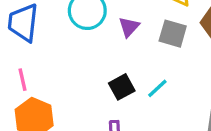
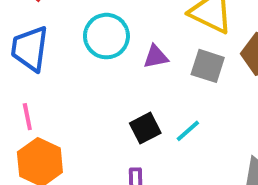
purple triangle: (129, 27) -> (156, 57), turned 35

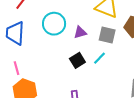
black square: (145, 128) -> (77, 60), moved
cyan line: (188, 131) -> (99, 58), moved

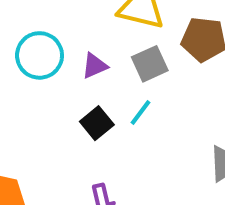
gray square: (107, 35) -> (150, 64), turned -30

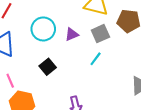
black square: (97, 123) -> (48, 67), moved

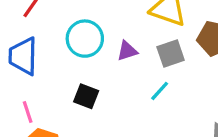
black square: (48, 67) -> (86, 96), turned -35

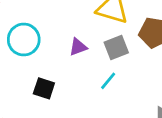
cyan circle: (85, 39) -> (24, 40), moved

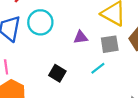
black square: (44, 88) -> (57, 73), moved

